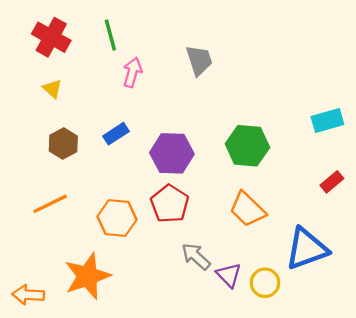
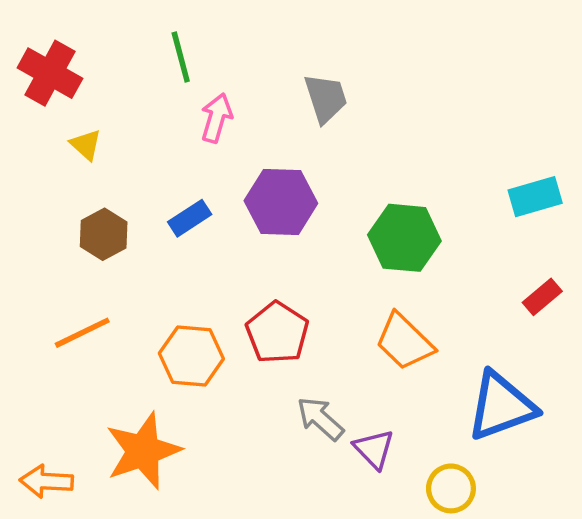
red cross: (51, 37) -> (50, 73), moved
purple hexagon: (172, 153) -> (281, 202), moved
yellow circle: (265, 283) -> (451, 488), moved

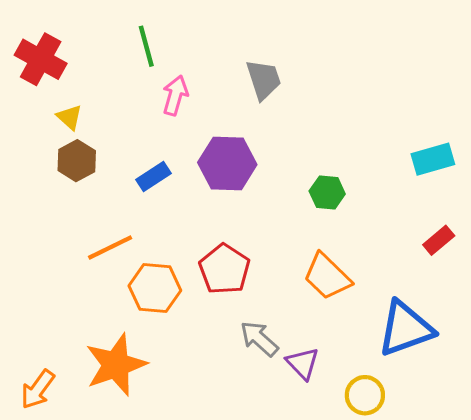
brown hexagon: (104, 234) -> (77, 161), moved
green hexagon: (404, 238) -> (327, 192), size x0.6
orange line: (82, 333) -> (110, 247), moved
orange arrow: (46, 481) -> (38, 389), turned -57

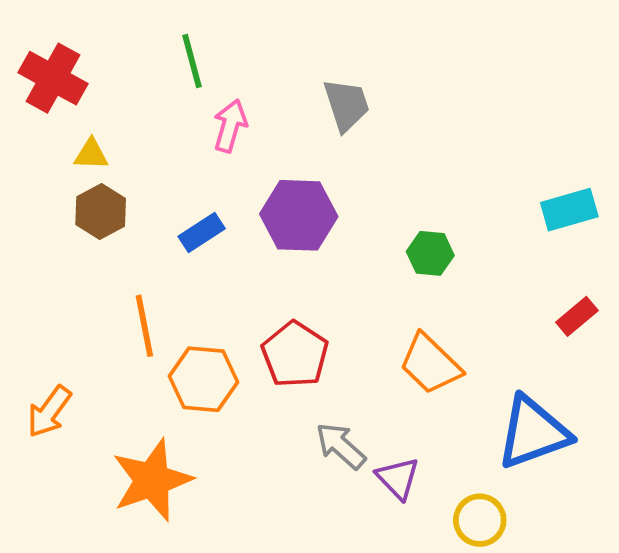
yellow triangle: (70, 117) -> (91, 154), turned -40
orange line: (110, 247) -> (144, 326), turned -75
orange arrow: (38, 389) -> (49, 412), moved

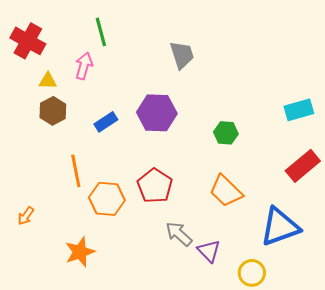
pink arrow: (230, 126) -> (84, 66), moved
red rectangle: (577, 316) -> (303, 166), size x1.6
orange arrow: (49, 412) -> (26, 216), size x0.7
orange star: (152, 480) -> (80, 252), size x0.7

